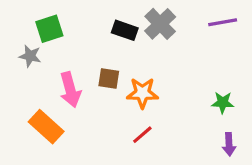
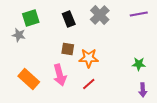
black rectangle: (125, 30) -> (69, 19), moved, turned 49
pink arrow: (70, 90) -> (60, 75), moved

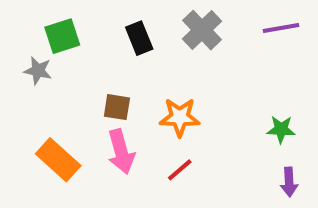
brown square: (68, 49) -> (117, 107), moved

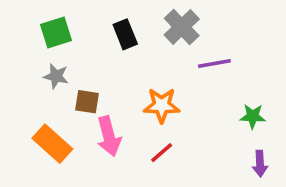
purple line: (281, 28) -> (214, 63), moved
gray star: (38, 71) -> (56, 76), moved
brown square: (117, 107) -> (87, 102), moved

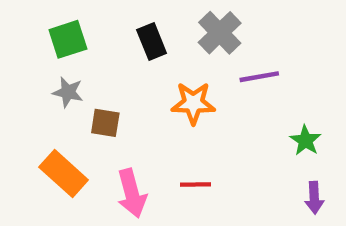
orange star: (162, 105) -> (193, 103), moved
green star: (253, 116) -> (305, 140), turned 30
pink arrow: (109, 136) -> (132, 193), moved
red line: (162, 153) -> (196, 184), turned 40

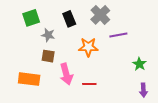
gray star: (68, 92) -> (48, 35), moved
orange rectangle: (64, 173) -> (29, 79), turned -35
pink arrow: (132, 193) -> (66, 74), moved

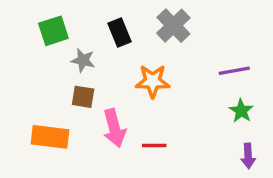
purple line: (118, 35) -> (234, 71), moved

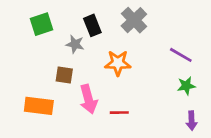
gray star: (83, 60) -> (75, 44), moved
purple line: (234, 71) -> (181, 55), turned 40
green star: (241, 111) -> (186, 86), turned 30

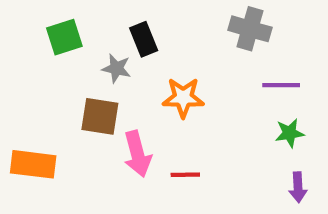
gray cross: (134, 20) -> (250, 29), moved, turned -30
purple line: (181, 55) -> (281, 85), turned -30
brown square: (64, 75) -> (100, 116), size x1.4
orange rectangle: (39, 106) -> (33, 164), moved

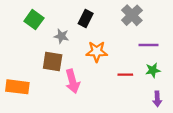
gray cross: (250, 29) -> (132, 15), turned 30
green square: (64, 37) -> (34, 20), turned -36
black rectangle: (144, 39) -> (86, 19), moved, turned 49
red line: (185, 175) -> (125, 75), moved

